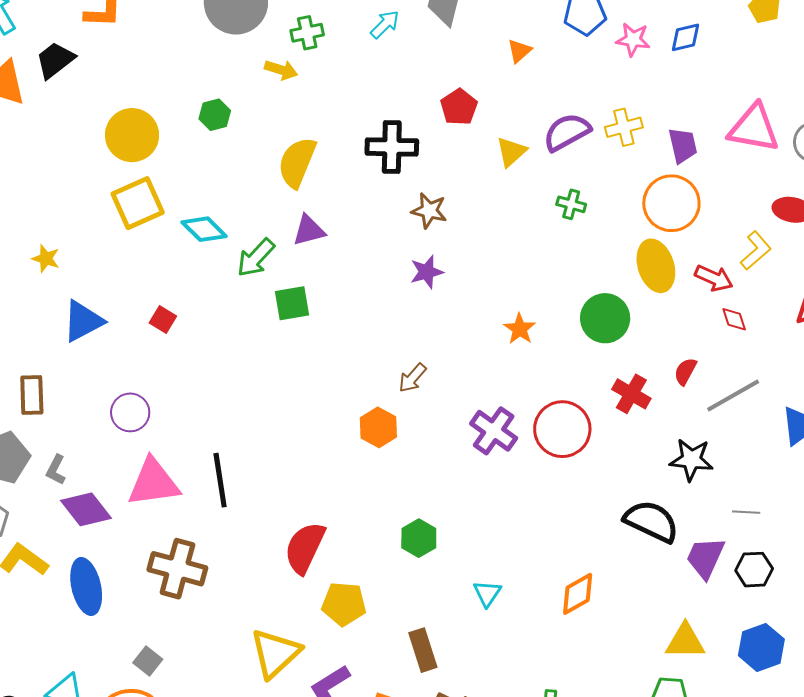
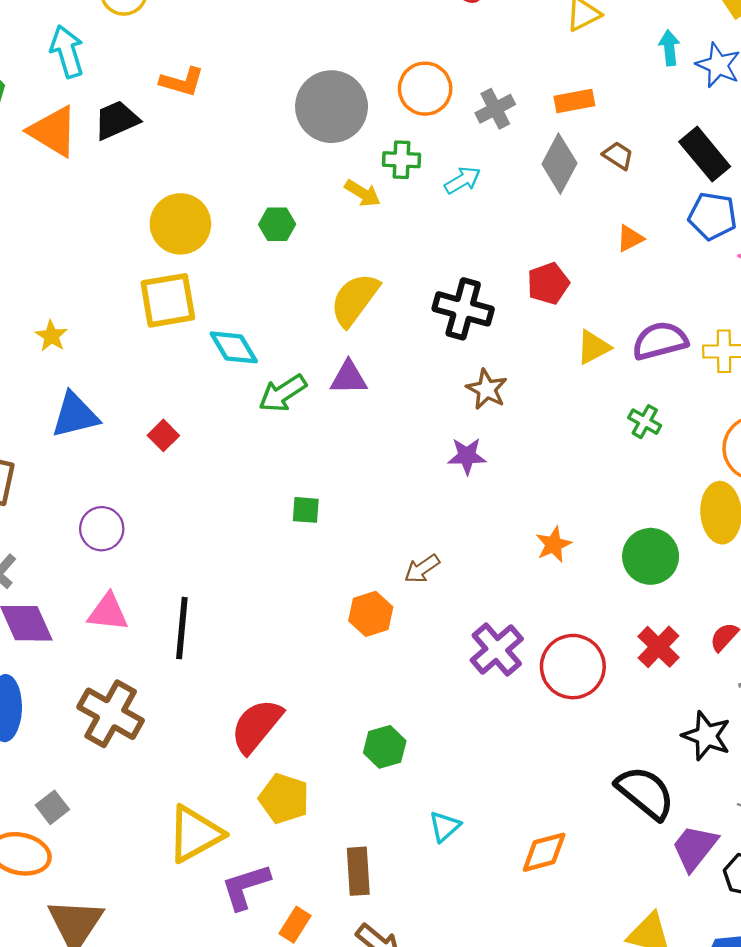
cyan arrow: (385, 24) -> (463, 180), moved
green square: (292, 303) -> (306, 510), moved, size x0.7
pink triangle: (153, 483) -> (108, 612), size x0.7

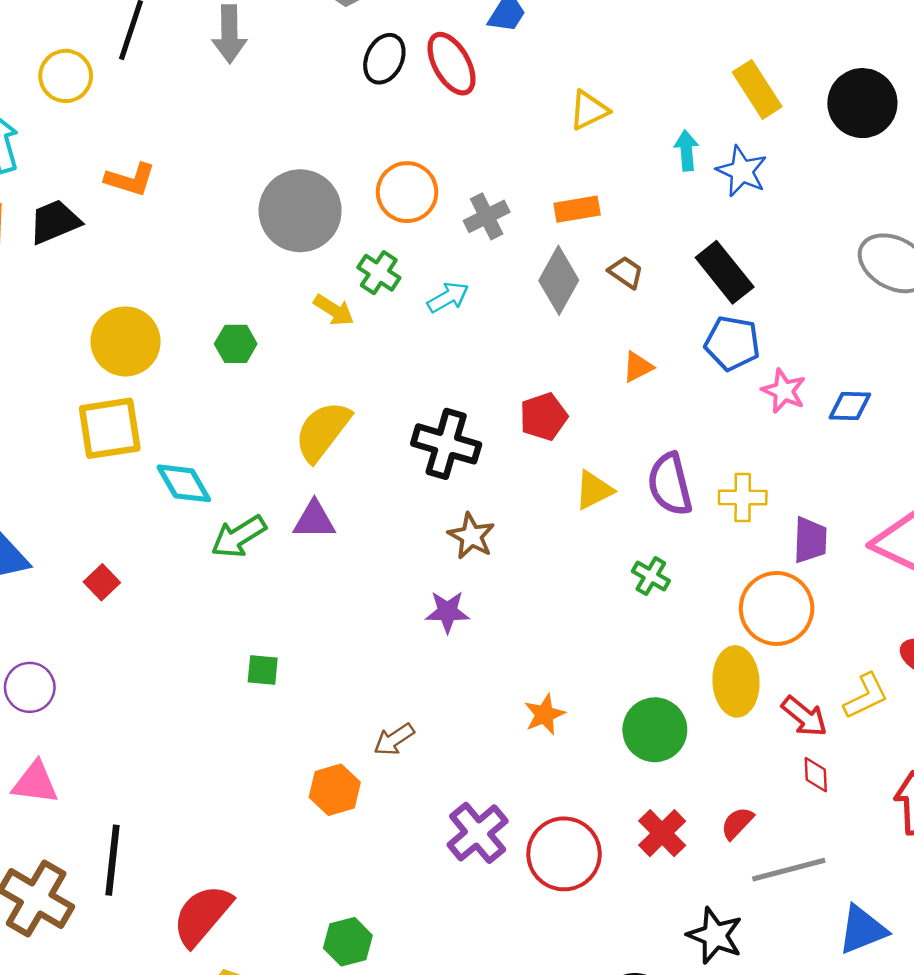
green cross: (402, 160) -> (379, 273), turned 30
purple semicircle: (660, 341) -> (670, 484), turned -90
black line: (182, 628) -> (112, 860), moved

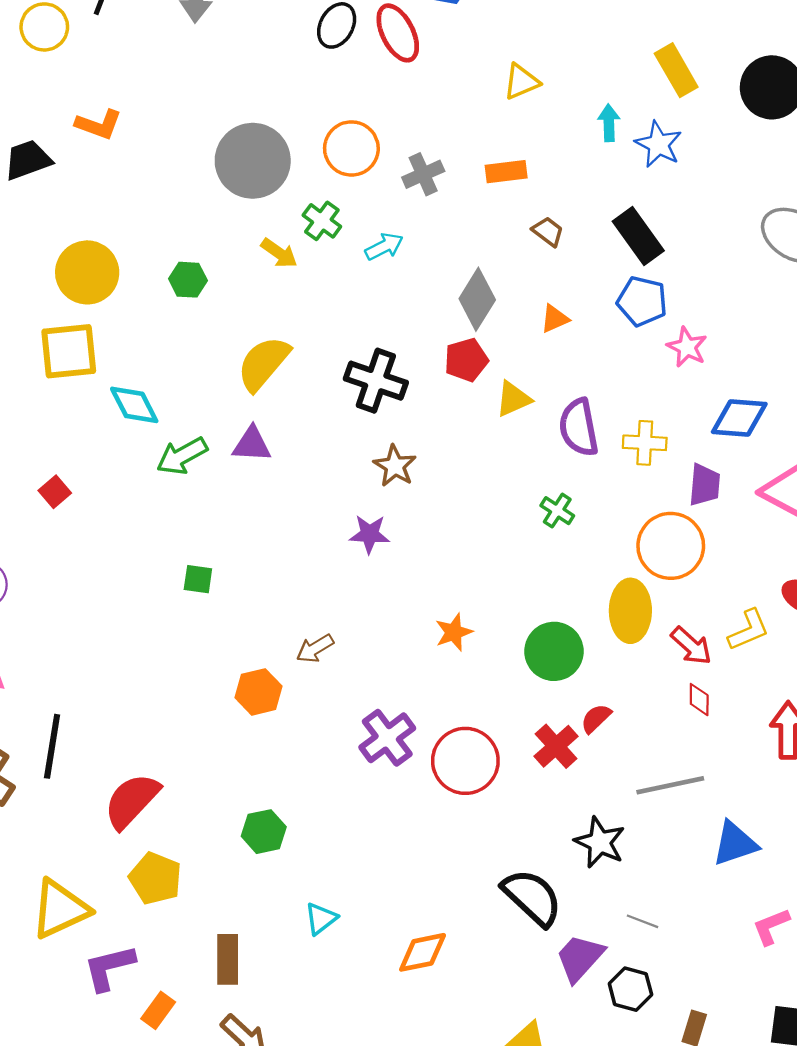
gray diamond: (559, 280) -> (477, 299), moved
blue diamond: (850, 406) -> (739, 418), moved, size x1.4
yellow triangle: (594, 490) -> (513, 399), moved
red semicircle: (737, 823) -> (596, 718), moved

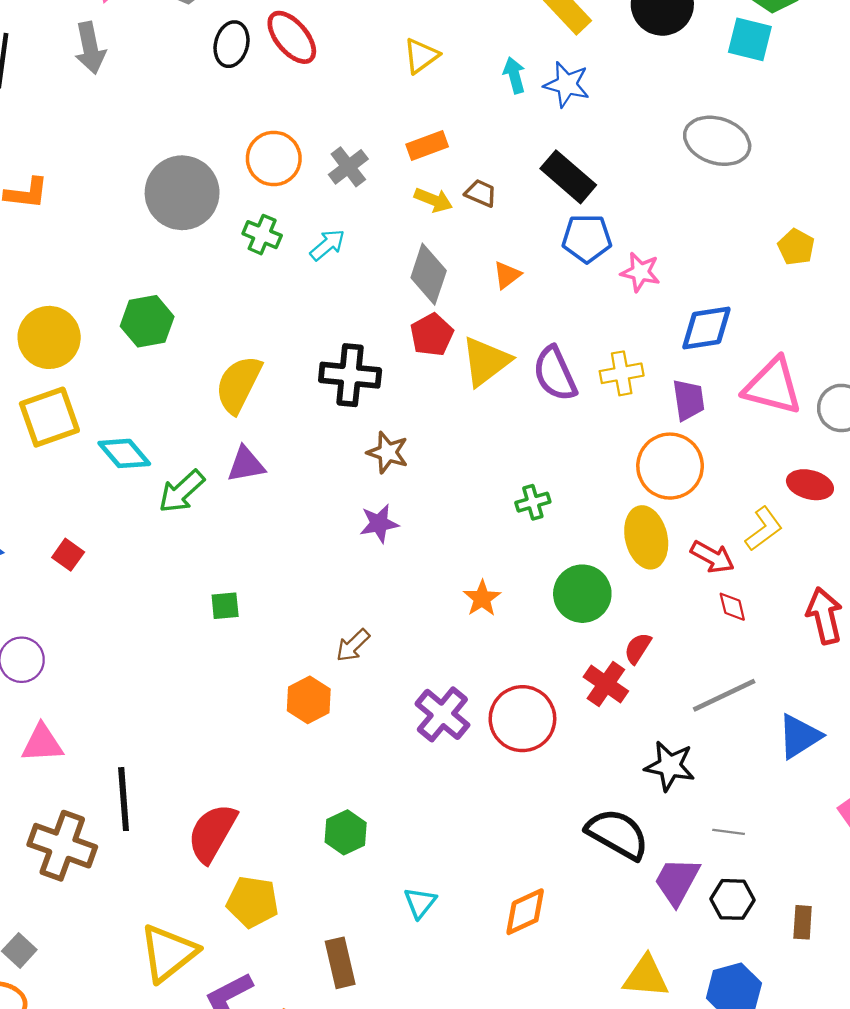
yellow arrow: (279, 253) -> (433, 200), moved
green hexagon: (188, 280) -> (147, 321), size x1.4
yellow triangle: (513, 399) -> (486, 361), size x1.4
green cross: (557, 511) -> (533, 502), moved, turned -36

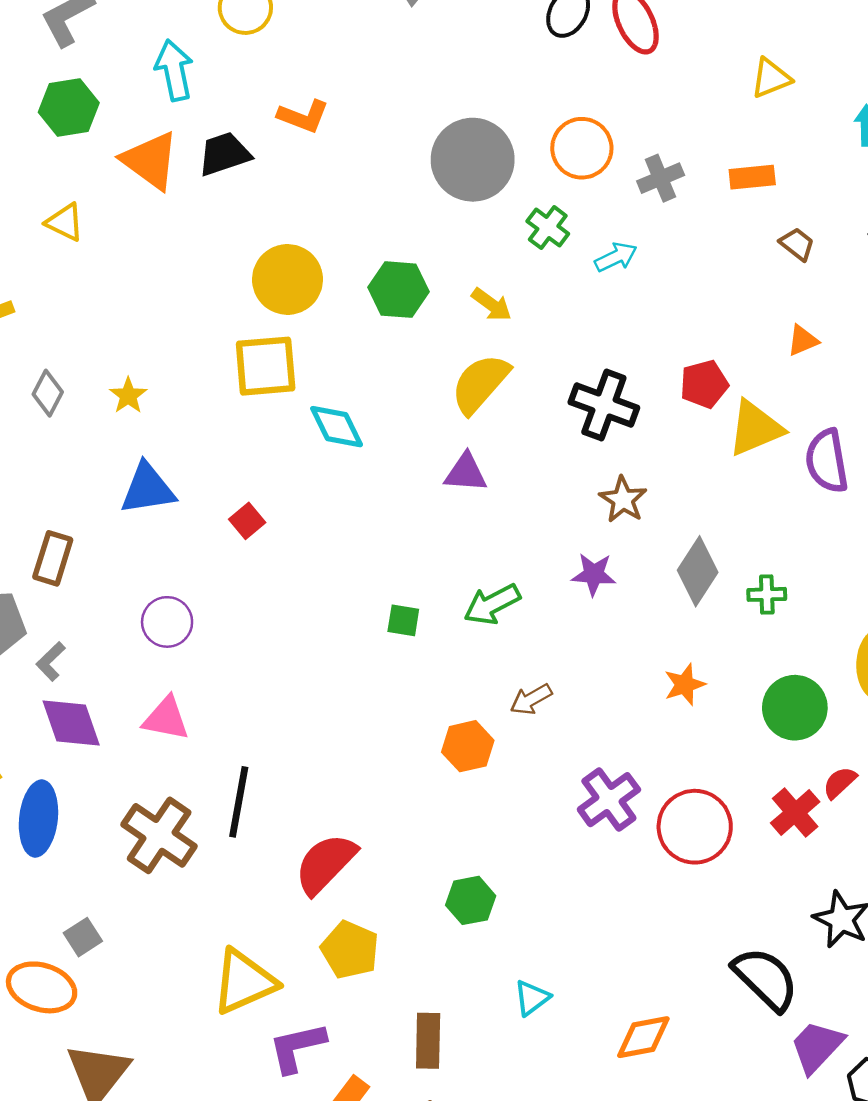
yellow arrow: (433, 200) -> (492, 305), moved
gray diamond: (429, 274) -> (698, 571), moved
green arrow: (182, 491) -> (492, 604), moved

